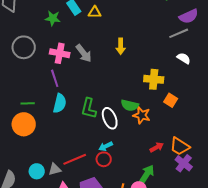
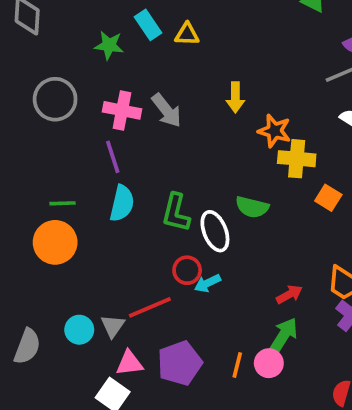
orange star: (142, 115) -> (274, 131), moved
red arrow: (157, 147) -> (289, 294), moved
red circle: (104, 159) -> (187, 270), moved
gray triangle: (55, 169) -> (113, 326), turned -40

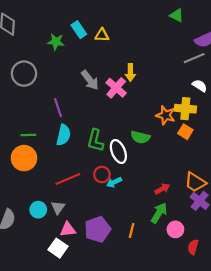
pink cross: (122, 110) -> (116, 88), moved, turned 30
orange star: (274, 131) -> (166, 115), moved
yellow cross: (297, 159) -> (185, 109), moved
red line: (150, 307) -> (68, 179), moved
pink circle: (269, 363) -> (175, 229), moved

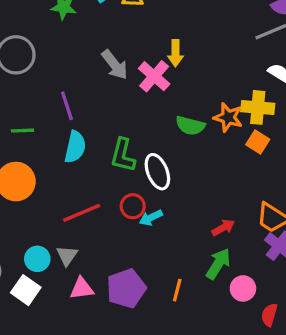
green line: (28, 135) -> (22, 131), moved
green semicircle: (140, 137) -> (190, 126), moved
white square: (58, 248) -> (26, 290), moved

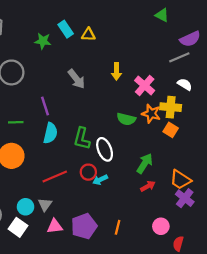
pink cross: (154, 76) -> (145, 85), moved
green arrow: (218, 264) -> (145, 163), moved

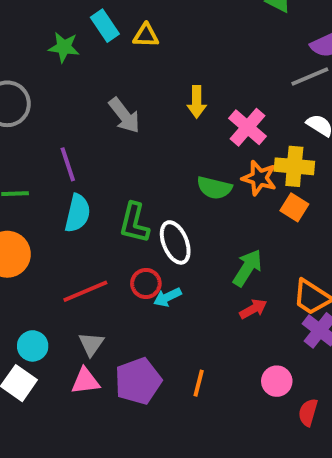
gray triangle: (45, 205) -> (91, 344), moved

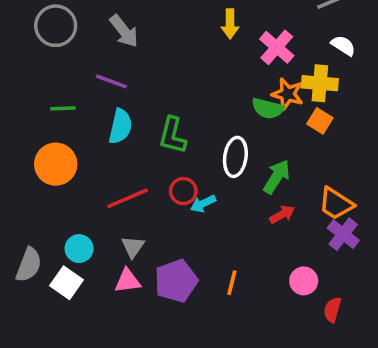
gray arrow: (124, 116) -> (124, 31), moved
purple line: (68, 164) -> (111, 81), turned -52
green semicircle: (214, 188) -> (268, 108), moved
white ellipse: (175, 242) -> (235, 157), moved, turned 30

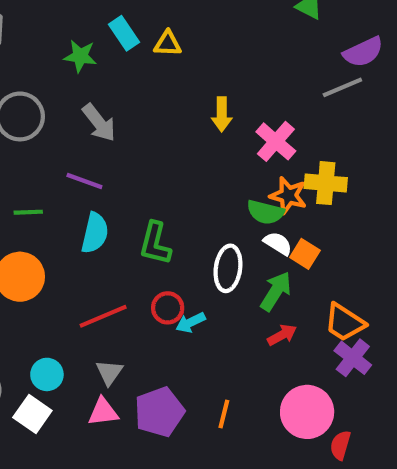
white semicircle: (343, 45) -> (278, 243), moved
orange square: (320, 121) -> (305, 254), moved
pink circle: (304, 281) -> (307, 412), size x1.6

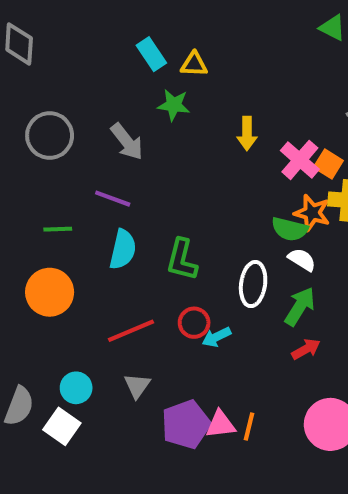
green star: (80, 56) -> (174, 105), moved
orange square: (305, 254) -> (328, 164), moved
pink triangle: (103, 412) -> (221, 424), moved

